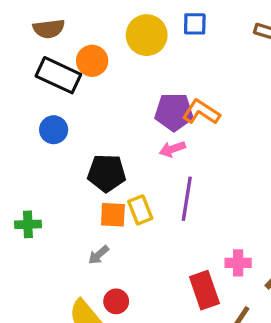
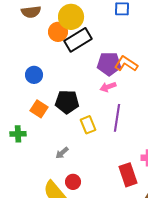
yellow circle: (147, 35) -> (71, 17), moved
black rectangle: (58, 75) -> (78, 40), moved, turned -56
orange square: (113, 215) -> (39, 109), moved, turned 30

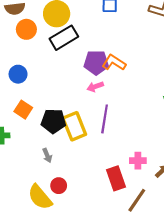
orange circle: (58, 32) -> (26, 29), moved
black pentagon: (67, 102) -> (53, 121), moved
yellow rectangle: (88, 125) -> (74, 126), size x1.5
gray arrow: (62, 153) -> (47, 155), turned -72

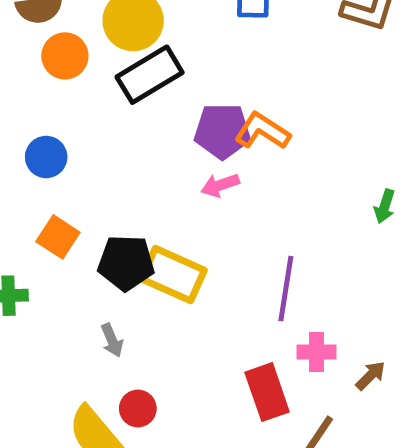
purple line: (105, 119) -> (286, 289), moved
yellow rectangle: (74, 126) -> (173, 275), turned -44

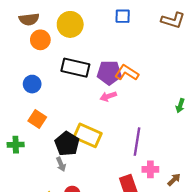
black rectangle: (150, 75) -> (75, 68), moved, turned 44
black pentagon: (126, 263) -> (67, 144), moved, turned 30

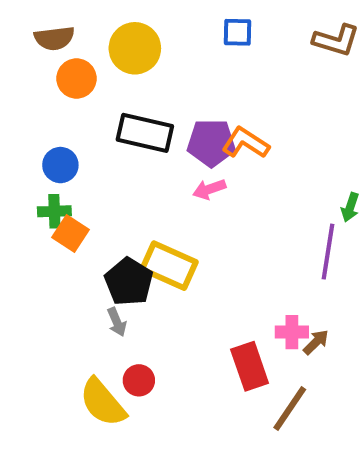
purple line: (137, 142) -> (328, 252), moved
green cross: (16, 145) -> (54, 211), moved
brown arrow: (174, 180) -> (316, 342), moved

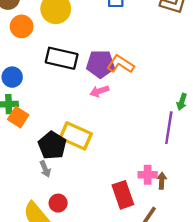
brown arrow: (316, 342) -> (162, 181), turned -42

